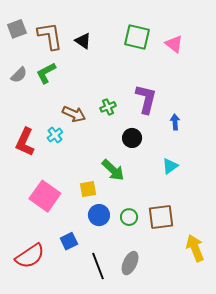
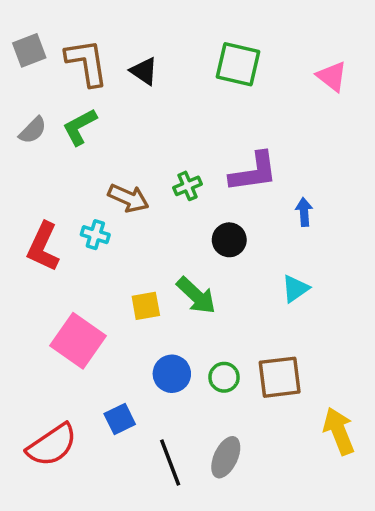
pink triangle: (174, 44) -> (332, 76), moved
purple L-shape: (146, 99) -> (254, 172), turned 68
cyan cross: (55, 135) -> (95, 235), turned -35
yellow square: (88, 189) -> (146, 306), moved

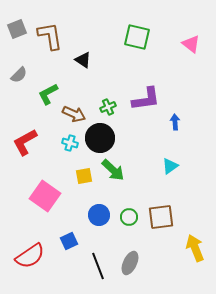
black triangle: (144, 71) -> (83, 60), moved
green L-shape: (80, 127) -> (48, 94), moved
cyan cross: (95, 235) -> (70, 143), moved
black circle: (229, 240) -> (100, 138), moved, size x1.5
red L-shape: (43, 247) -> (25, 142), turned 36

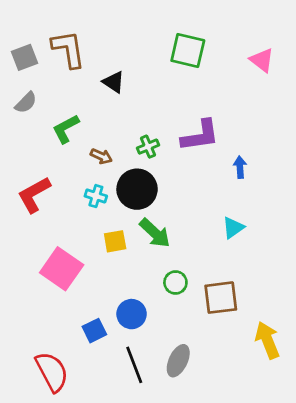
gray square: (17, 29) -> (24, 57), moved
brown arrow: (74, 114) -> (101, 156), size x0.7
blue circle: (99, 215) -> (132, 314), moved
green circle: (129, 217) -> (175, 282), moved
red semicircle: (30, 256) -> (52, 372), moved, turned -84

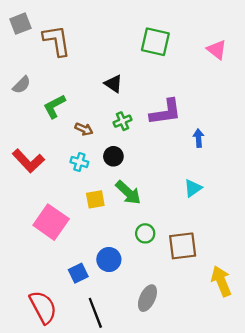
gray square: (24, 57) -> (20, 24), moved
black triangle: (114, 82) -> (113, 84), moved
black circle: (137, 189) -> (113, 156), size x0.6
red L-shape: (34, 195) -> (28, 161), turned -104
black line: (134, 365) -> (95, 313), moved

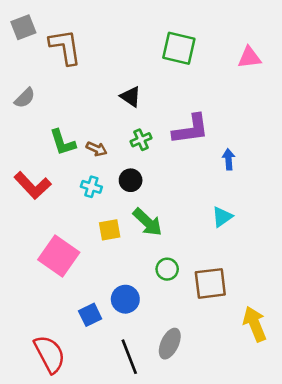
pink triangle: (217, 50) -> (249, 57), turned -45
green L-shape: (54, 106) -> (63, 142), moved, turned -80
black line: (95, 313) -> (129, 357), moved

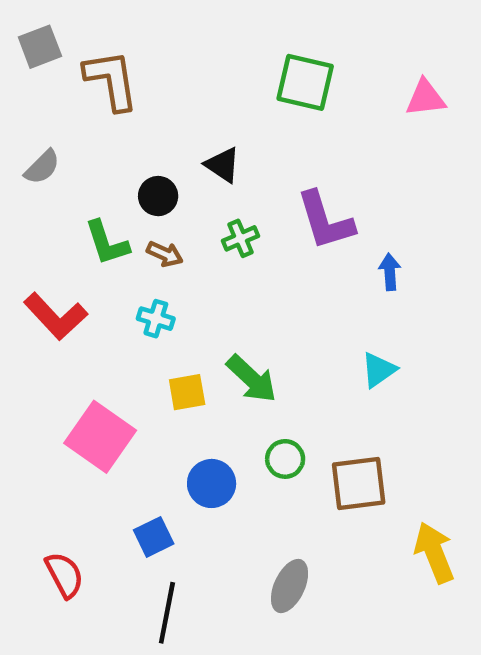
purple L-shape: (191, 129) -> (325, 221), turned 81
black circle: (131, 180) -> (158, 196), moved
blue circle: (125, 299) -> (212, 483), moved
red semicircle: (50, 354) -> (64, 575), moved, size x0.7
black line: (129, 357) -> (167, 613), moved, turned 32

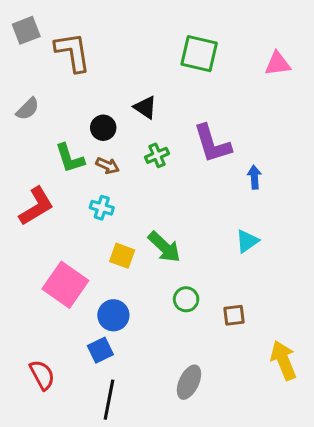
red L-shape: (56, 316) -> (36, 206), turned -78
yellow square: (187, 392) -> (122, 256), turned 30
blue circle: (212, 483) -> (113, 315), moved
brown square: (359, 483) -> (234, 315), size x0.6

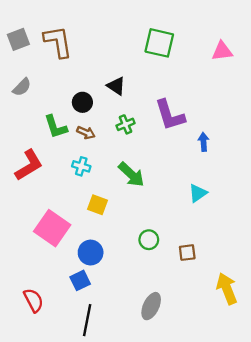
gray square: (26, 30) -> (18, 39), moved
green arrow: (164, 247) -> (131, 174), moved

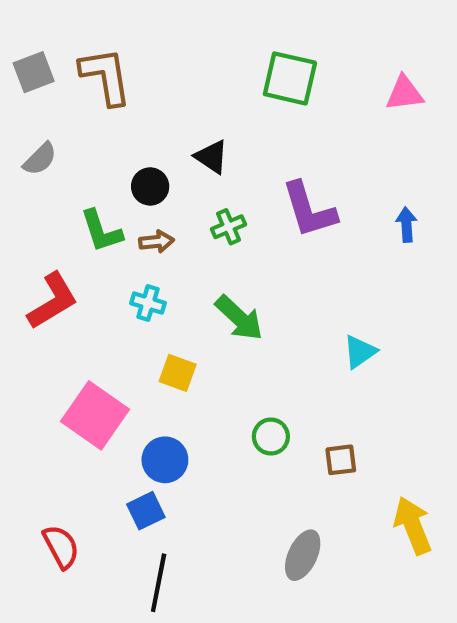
brown arrow: (86, 133) -> (156, 242), turned -30
blue arrow: (204, 142) -> (406, 225), moved
gray ellipse: (151, 306) -> (303, 555), moved

